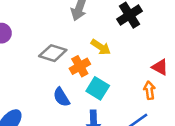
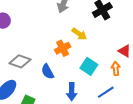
gray diamond: (53, 53) -> (20, 61), moved
cyan square: (98, 88) -> (89, 66), moved

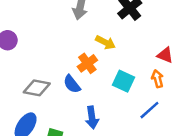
blue semicircle: (48, 72) -> (72, 84), moved
blue arrow: (72, 92) -> (92, 117), moved

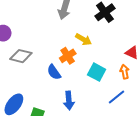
gray diamond: (37, 88) -> (21, 56), moved

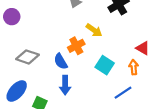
gray diamond: (21, 56) -> (28, 57), moved
blue arrow: (69, 100) -> (65, 85), moved

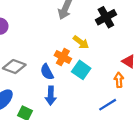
orange cross: (76, 46) -> (63, 57), turned -35
cyan square: (105, 65) -> (81, 70), moved

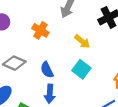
orange cross: (63, 57) -> (40, 30), moved

